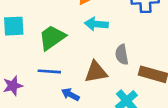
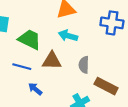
green trapezoid: (52, 38) -> (30, 39), turned 50
brown triangle: (96, 72) -> (52, 61), moved

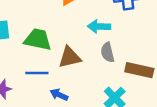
cyan arrow: (68, 36) -> (99, 26), moved

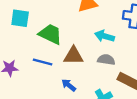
gray semicircle: (107, 52) -> (106, 60), turned 98
blue arrow: (59, 95) -> (69, 85), moved

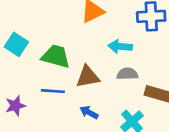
cyan square: (20, 18) -> (16, 44), turned 36

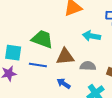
cyan square: (16, 44) -> (13, 53), moved, turned -30
gray semicircle: (127, 74) -> (88, 66), moved

